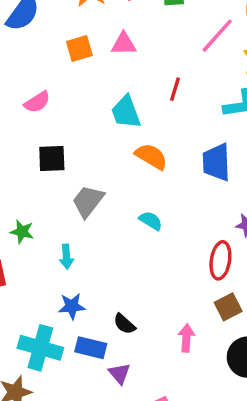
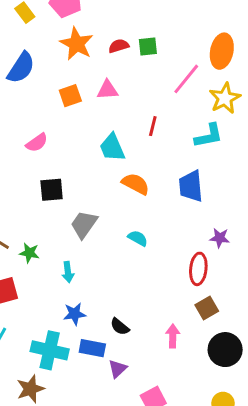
purple triangle: (119, 373) -> (118, 369), turned 30

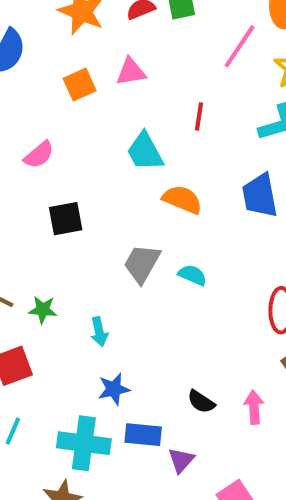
gray trapezoid: (84, 224) -> (142, 264), moved
black semicircle: (120, 327) -> (201, 402), moved

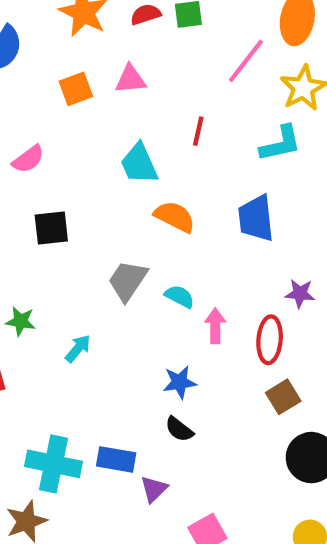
cyan arrow: (99, 332) -> (78, 348), turned -132
blue star: (114, 389) -> (180, 382), moved
pink arrow: (254, 407) -> (215, 326), moved

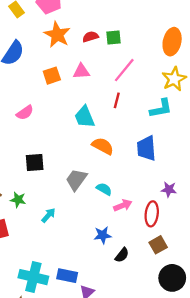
pink line: (246, 61) -> (124, 70), moved
black square: (51, 228) -> (35, 163), moved
pink arrow: (215, 326) -> (123, 205), turned 66
black semicircle: (179, 429) -> (122, 255), moved, turned -91

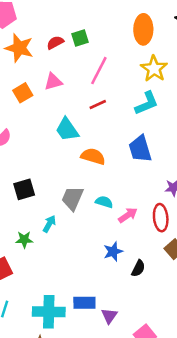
red line: (117, 100) -> (98, 105), turned 63
green star: (18, 200) -> (24, 240), moved
cyan arrow: (48, 215) -> (49, 224), moved

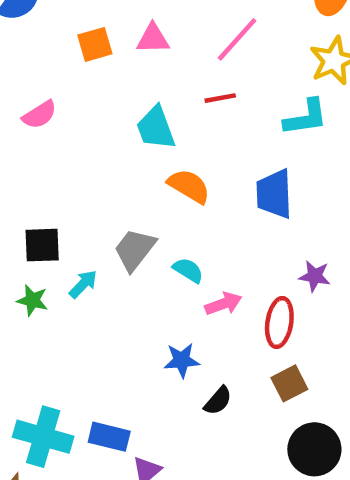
black square: (24, 189) -> (42, 245), moved

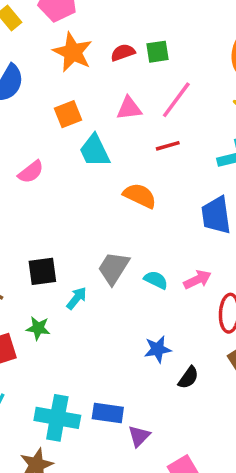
pink triangle: (153, 39) -> (129, 108), moved
cyan trapezoid: (156, 128) -> (95, 151), moved
orange semicircle: (189, 186) -> (140, 196), moved
green star: (32, 300) -> (38, 328), moved
pink arrow: (223, 304) -> (197, 280), moved

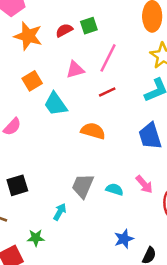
black square: (42, 271) -> (17, 185), moved
pink arrow: (197, 280) -> (144, 184), turned 84

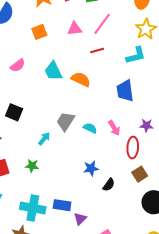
cyan trapezoid: (55, 104) -> (53, 71), moved
black square: (17, 185) -> (14, 112), turned 30
green star: (36, 238) -> (32, 166), moved

